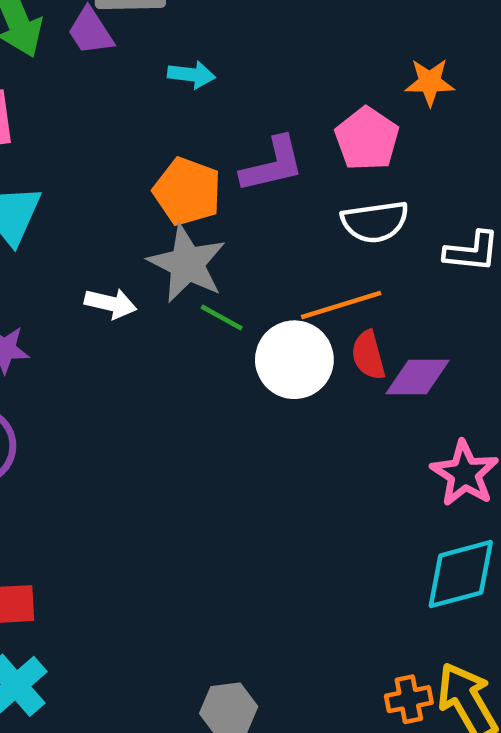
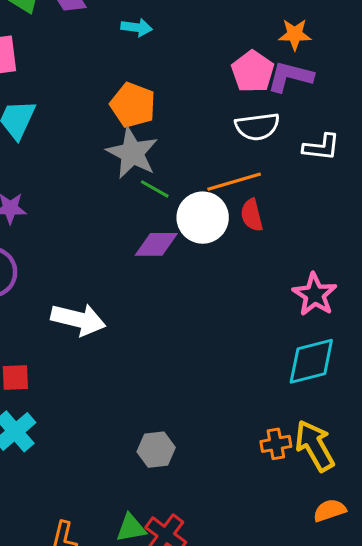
purple L-shape: (272, 165) -> (290, 77), moved, turned -153
white arrow: (110, 303) -> (78, 319), moved, size x1.6
purple diamond: (418, 377) -> (156, 244), moved

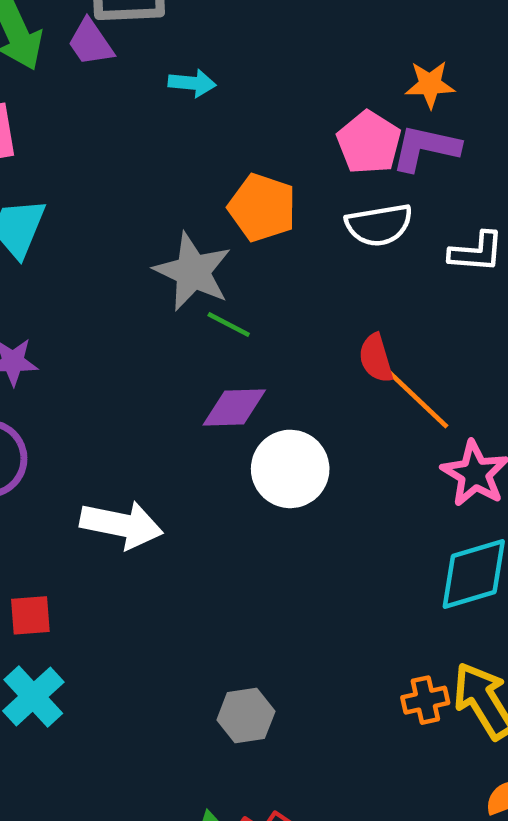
orange pentagon: (133, 105) -> (262, 208), moved
orange line: (234, 182) -> (417, 399), moved, turned 62
white circle: (203, 218) -> (290, 469), moved

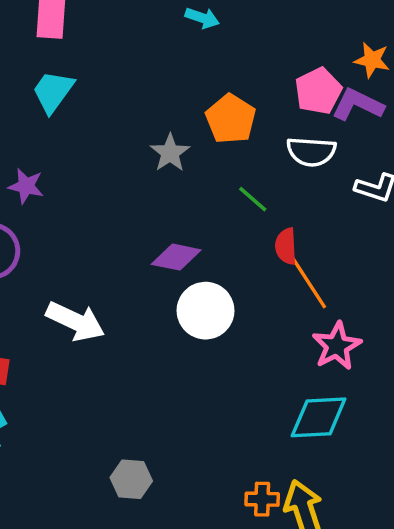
gray star: (193, 272) -> (170, 153), size x0.7
green line: (229, 324) -> (253, 199), moved

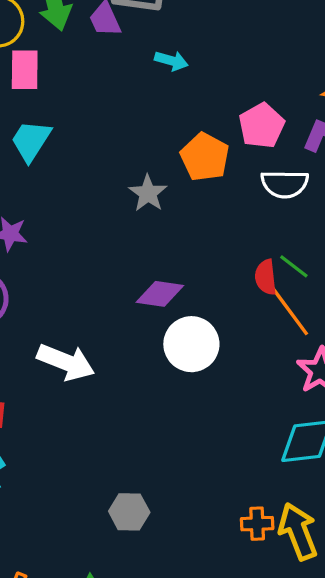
pink pentagon: (318, 91) -> (262, 126), moved
green line: (253, 199) -> (294, 266), moved

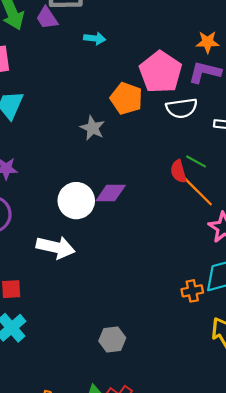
pink pentagon: (262, 126) -> (161, 72), size x1.4
white circle: (191, 344) -> (76, 201), moved
orange cross: (257, 524) -> (192, 291), moved

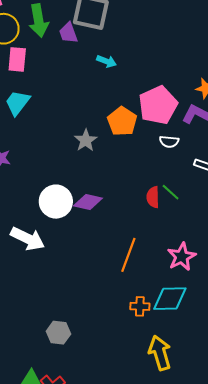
white semicircle: (182, 108) -> (169, 142), size x0.7
orange line: (197, 191) -> (128, 255), moved, turned 52

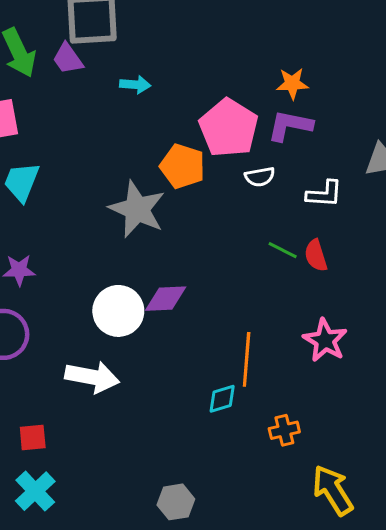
gray star: (86, 140) -> (137, 209), size x1.6
red semicircle: (153, 197) -> (316, 255), moved
cyan diamond: (170, 299) -> (222, 399), moved, size x0.6

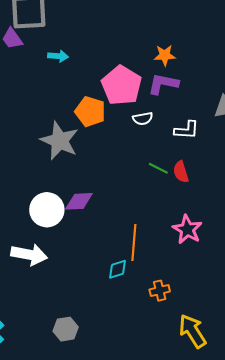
gray hexagon: (176, 502) -> (66, 329), moved

